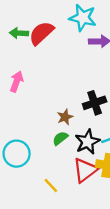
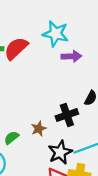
green semicircle: (60, 138) -> (11, 138), moved

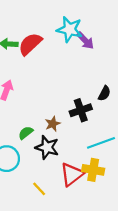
purple arrow: (71, 56) -> (85, 41), moved, turned 48
black star: (60, 152) -> (47, 147), moved, turned -30

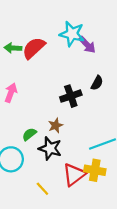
black semicircle: (104, 93) -> (97, 83), moved
black cross: (81, 110) -> (71, 96), moved

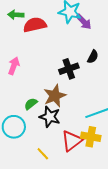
green arrow: (13, 48) -> (16, 15), moved
red semicircle: (34, 48) -> (35, 25), turned 30
brown star: (56, 125) -> (55, 96), size x1.6

